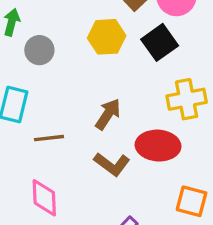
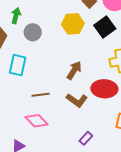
brown line: (49, 138) -> (41, 95), moved
pink diamond: (44, 198) -> (37, 121), turned -40

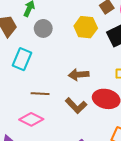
brown arrow: (74, 70) -> (79, 75), turned -138
pink diamond: (37, 121) -> (31, 119), turned -30

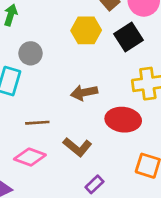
gray circle: (43, 28) -> (31, 53), moved
brown L-shape: (76, 106) -> (77, 147), moved

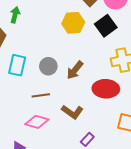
gray circle: (31, 53) -> (48, 66), moved
brown arrow: (84, 93) -> (75, 70), turned -36

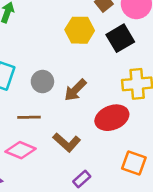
red ellipse: (106, 89) -> (112, 118), turned -30

